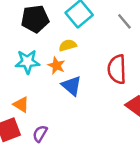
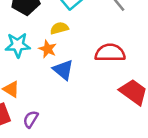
red semicircle: (117, 69) -> (110, 53), turned 92

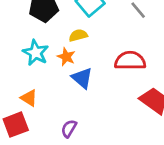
cyan star: (18, 45) -> (36, 53), turned 30
purple semicircle: (31, 119) -> (69, 129), moved

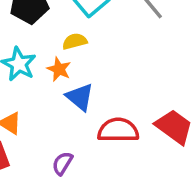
red semicircle: (130, 61) -> (118, 130), moved

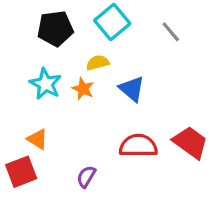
blue triangle: (80, 97) -> (132, 89), moved

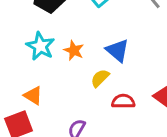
yellow semicircle: (98, 63) -> (100, 78), moved, turned -30
red semicircle: (138, 146) -> (123, 101), size x0.7

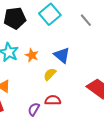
red semicircle: (123, 101) -> (53, 100), moved

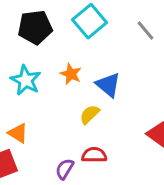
orange star: (32, 55) -> (71, 74), moved

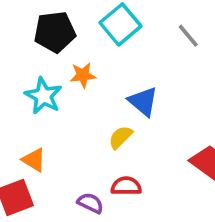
orange star: (71, 74) -> (83, 75), moved, turned -30
purple semicircle: (65, 169) -> (90, 203), turned 85

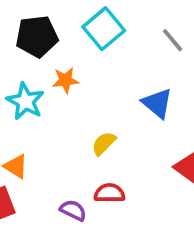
blue triangle: (143, 102) -> (157, 103), moved

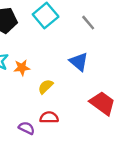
orange star: (66, 80) -> (22, 68), moved

